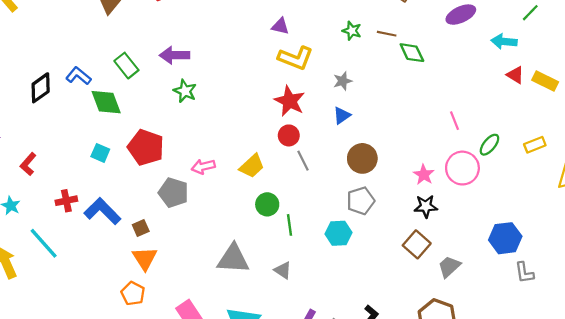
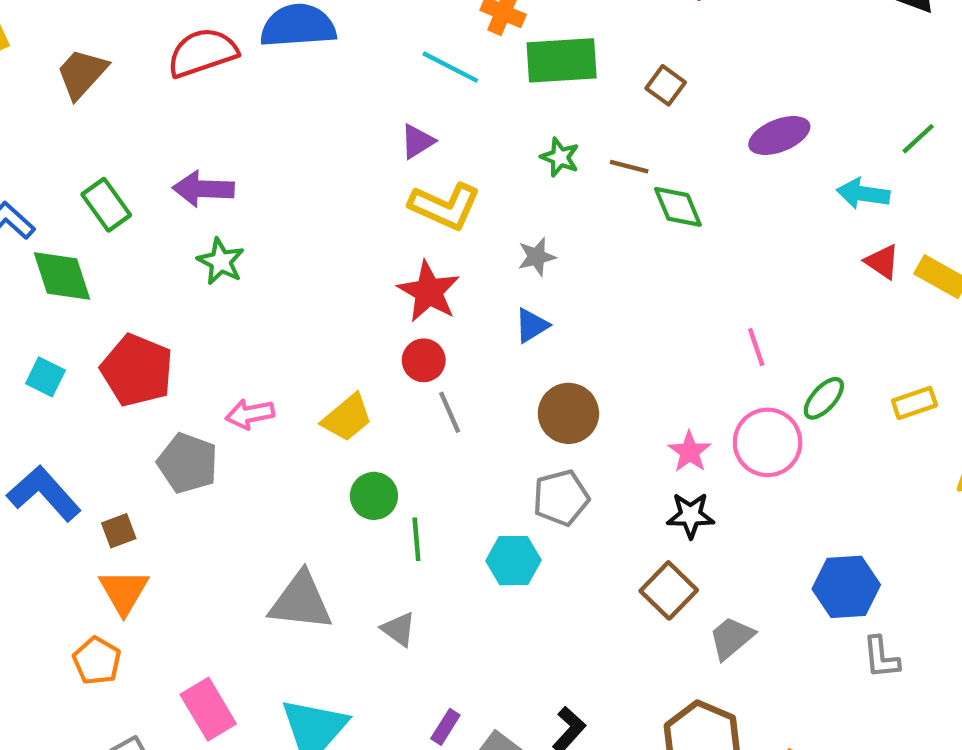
purple triangle: (280, 26) -> (417, 141), turned -48

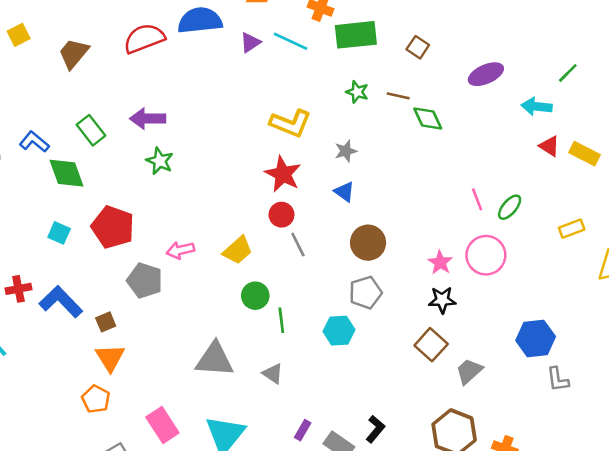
purple triangle: (417, 141) -> (250, 42), moved
blue triangle: (532, 325) -> (344, 192), turned -50
green ellipse: (824, 398) -> (510, 207), moved

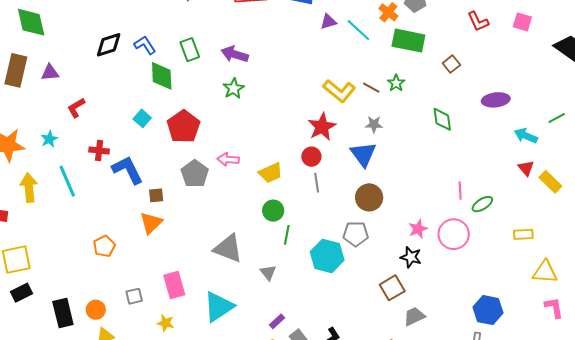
brown line: (398, 96) -> (371, 88), moved
blue triangle: (344, 192) -> (363, 154), size x1.6
cyan hexagon: (339, 331) -> (327, 256), size x1.4
blue hexagon: (536, 339) -> (488, 310), moved
orange pentagon: (96, 399) -> (104, 246), moved

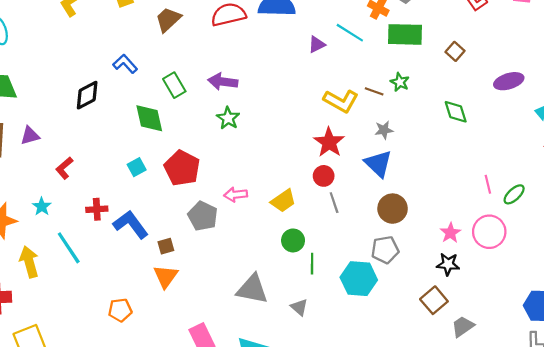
purple triangle: (328, 22) -> (317, 44), moved
blue L-shape: (145, 45) -> (125, 64), moved
cyan square: (142, 118) -> (137, 167), turned 30
orange pentagon: (104, 246) -> (120, 310), turned 30

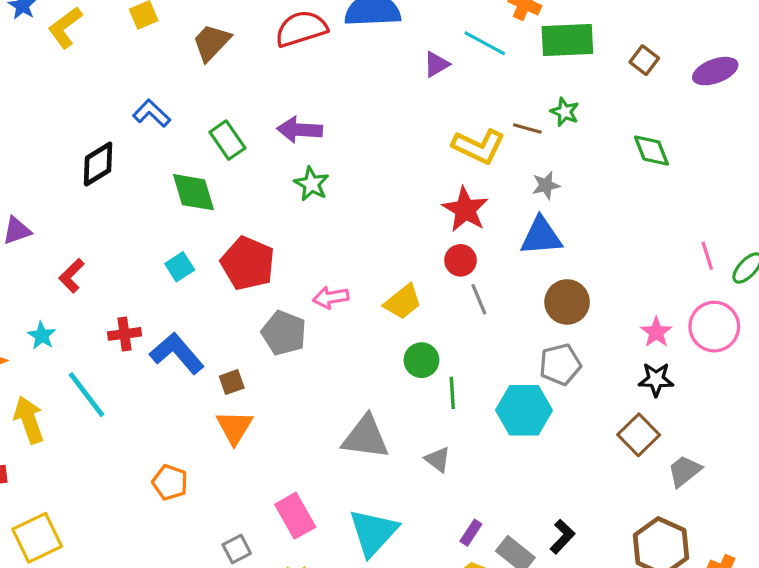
purple ellipse: (509, 81) -> (715, 71), moved
blue triangle: (378, 164) -> (541, 236), turned -44
orange pentagon: (120, 310) -> (170, 482), turned 30

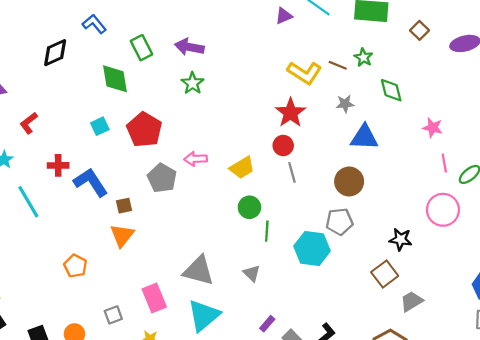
green diamond: (651, 151) -> (391, 90), moved
blue triangle: (541, 236) -> (364, 137), moved
pink star: (656, 332) -> (433, 128), moved, turned -30
gray triangle: (366, 437) -> (199, 271), moved

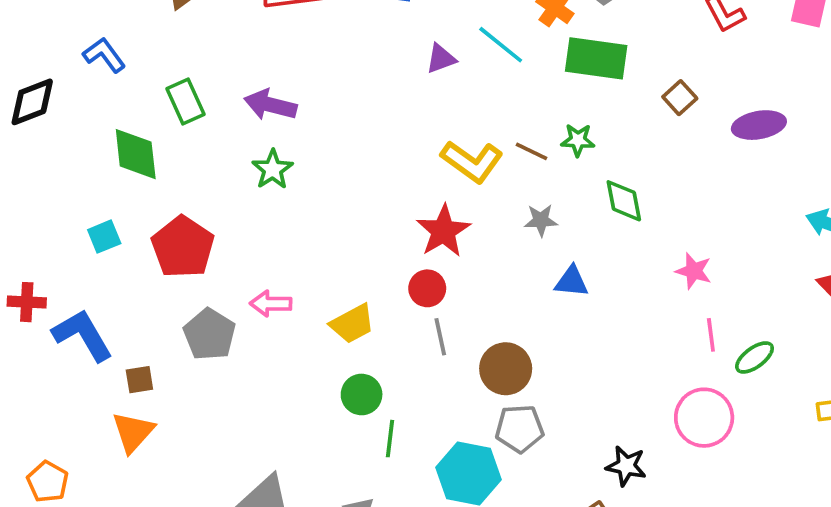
green star: (363, 57) -> (578, 140), turned -30
blue triangle: (364, 137) -> (572, 282), size x0.7
brown circle: (349, 181) -> (506, 369), moved

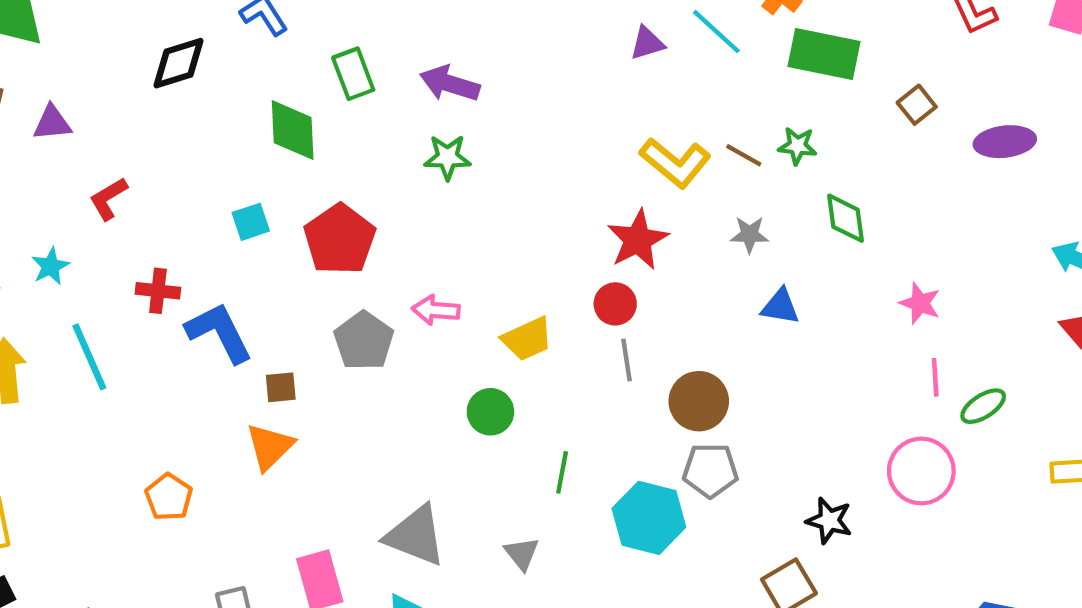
green star: (273, 169) -> (447, 157), turned 30
green circle: (362, 394) -> (490, 412), moved

